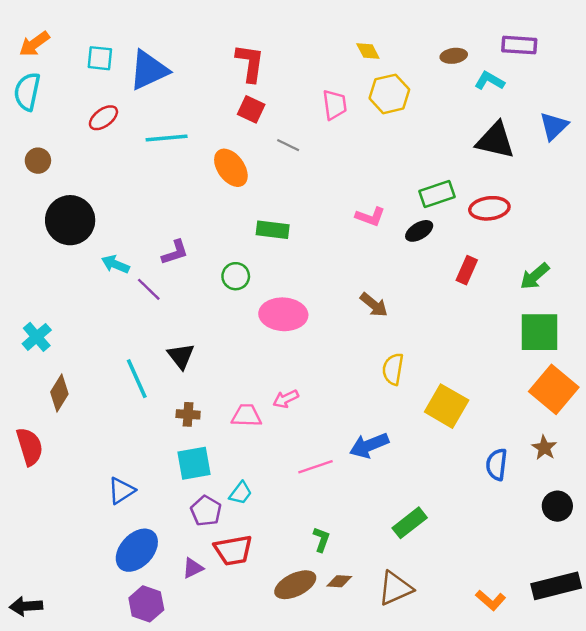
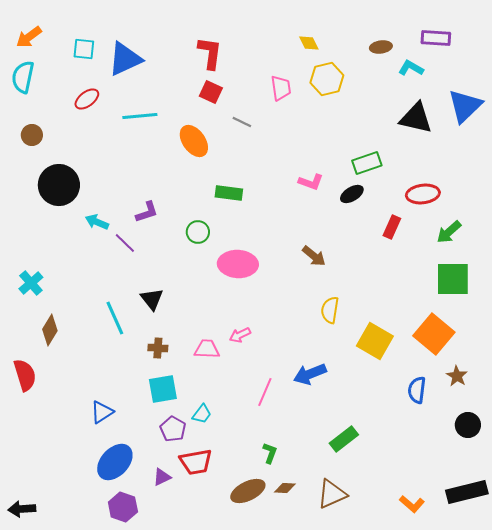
blue triangle: (554, 126) -> (465, 106), size x1.4
red ellipse: (489, 208) -> (423, 194), moved
orange square: (554, 389) -> (434, 334), moved
pink line: (316, 467) -> (265, 392), turned -48

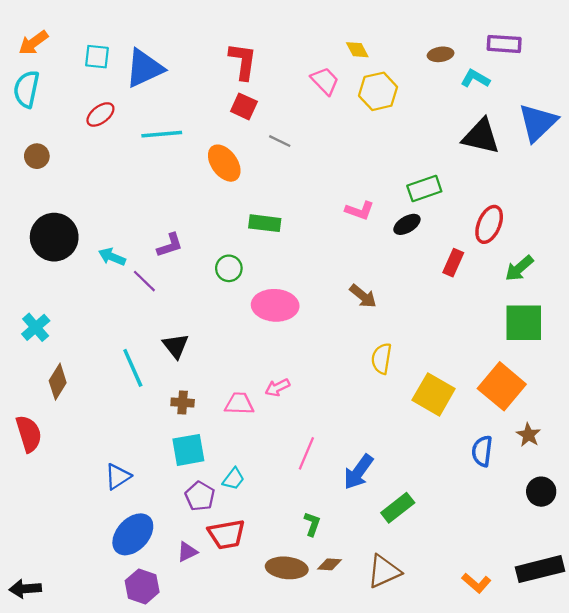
pink trapezoid: (281, 88) -> (325, 81), moved, turned -36
black circle: (59, 185) -> (54, 237), moved
red ellipse: (423, 194) -> (489, 224), turned -60
blue arrow: (310, 374) -> (358, 472), moved, turned -32
brown ellipse: (248, 491) -> (287, 568), turned 32

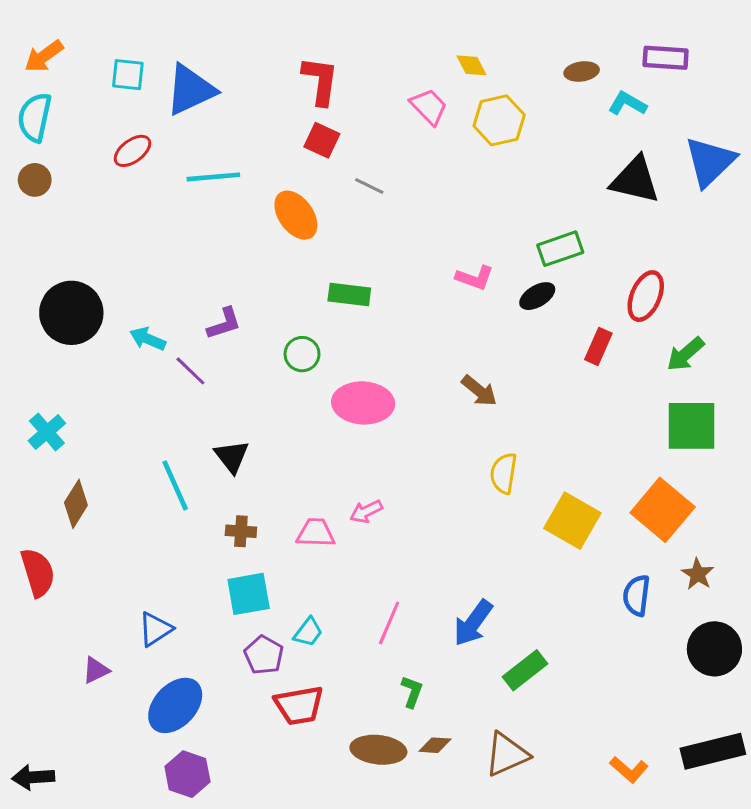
brown circle: (37, 156) -> (35, 180), moved
pink line: (306, 453) -> (389, 623), moved
black circle: (541, 492) -> (714, 649), size x1.4
purple triangle: (187, 552) -> (96, 670), moved

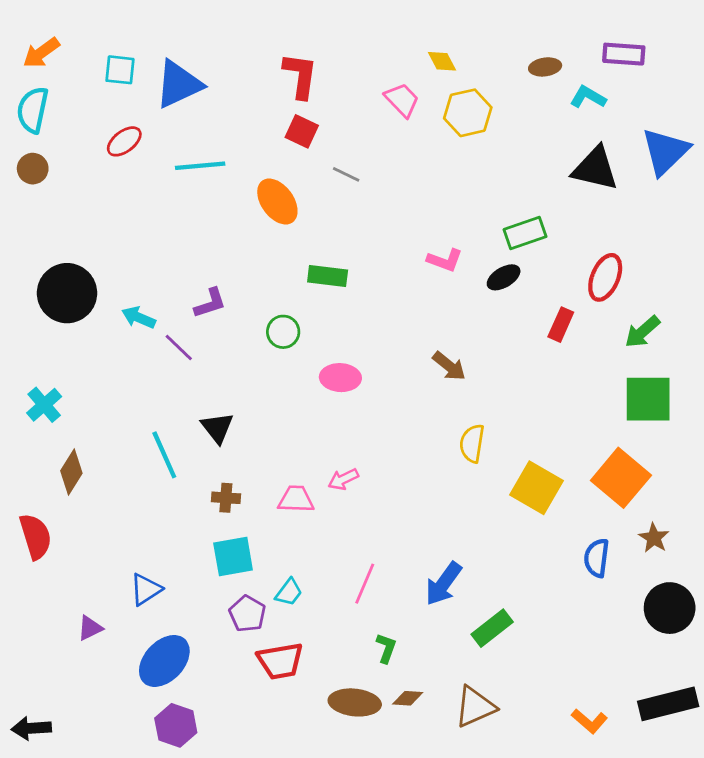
pink ellipse: (363, 403) -> (340, 378), size x0.7

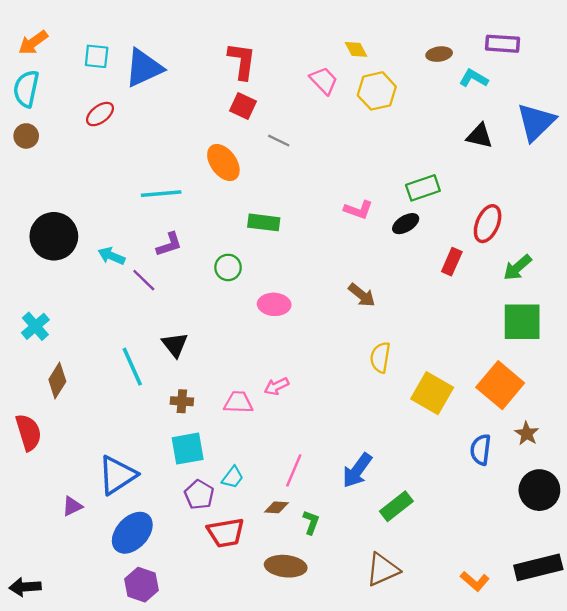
cyan line: (200, 166) -> (161, 194), moved
black triangle: (595, 169) -> (479, 136), size x0.7
blue triangle: (146, 589) -> (117, 475), size x1.5
brown diamond: (408, 698) -> (276, 507), moved

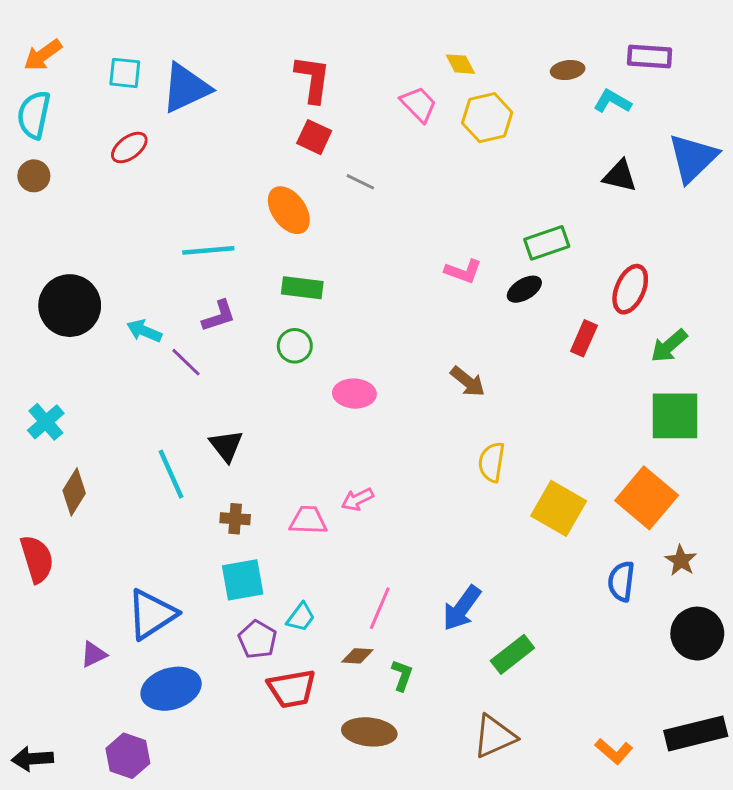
green rectangle: (264, 222) -> (302, 288), moved
blue ellipse: (132, 533) -> (171, 689), turned 30
purple hexagon: (142, 585) -> (128, 756), moved

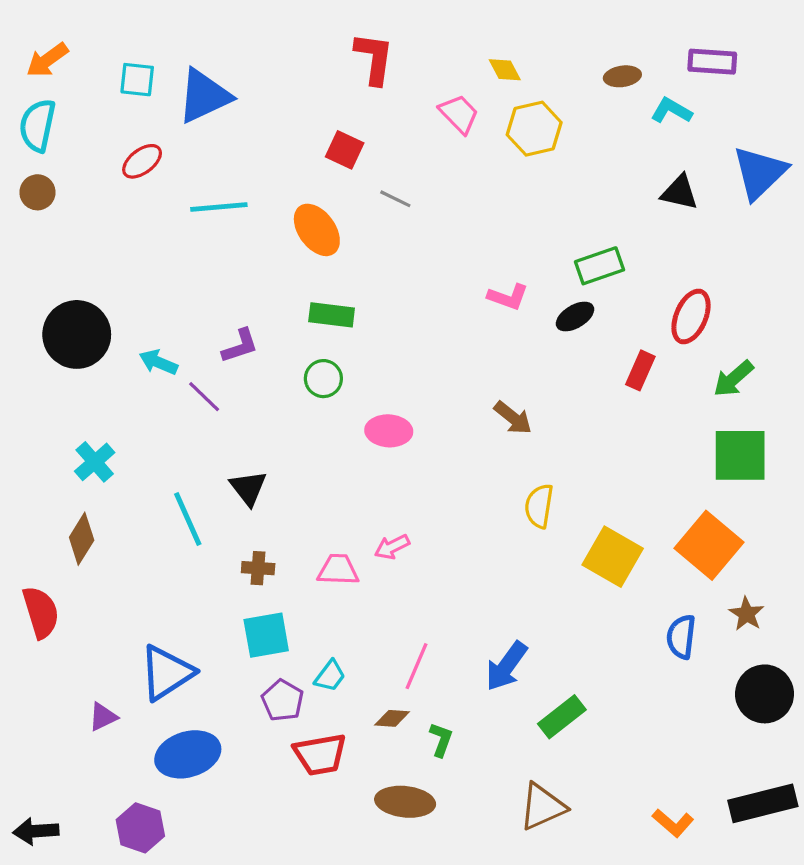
red L-shape: (313, 79) -> (374, 58), moved
cyan line: (208, 250) -> (219, 207), moved
cyan cross: (46, 422) -> (95, 462), moved

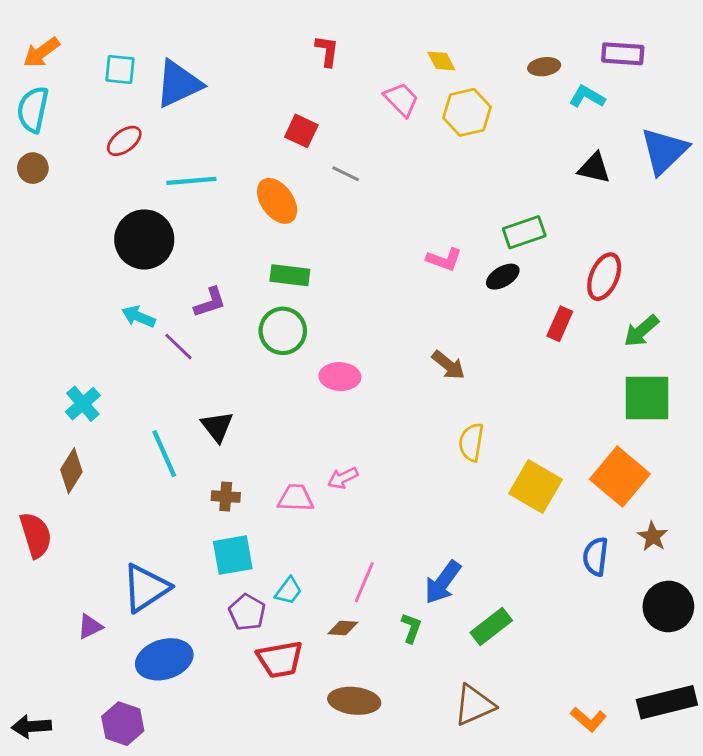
red L-shape: (374, 58) -> (327, 51), size x0.7
black circle: (77, 334) -> (144, 239), moved
green circle: (323, 379) -> (283, 331), size x1.4
green L-shape: (441, 740) -> (411, 628), moved

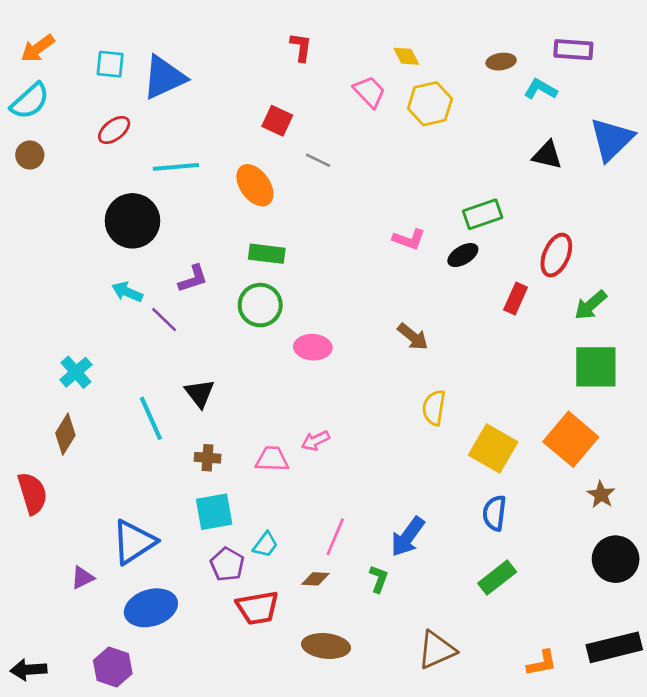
cyan semicircle: (33, 109) -> (30, 101), turned -144
blue semicircle: (596, 557) -> (494, 513), moved
green rectangle: (491, 627) -> (497, 578), moved
orange L-shape: (588, 719) -> (542, 663), turned -52

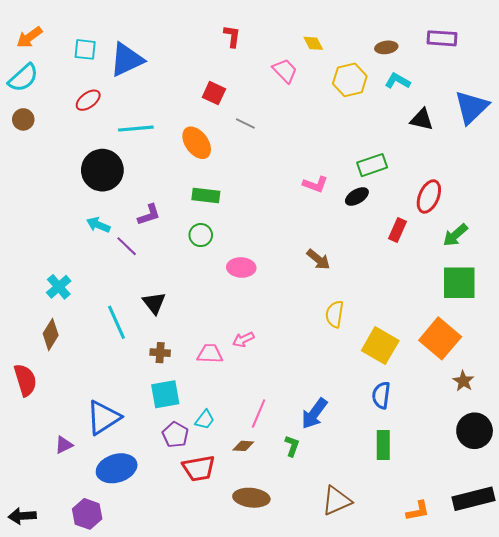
cyan L-shape: (541, 89) -> (397, 81), moved
yellow hexagon: (430, 104) -> (350, 80), moved
green circle: (260, 305) -> (201, 235), size x0.7
green rectangle: (497, 578) -> (383, 445), turned -52

